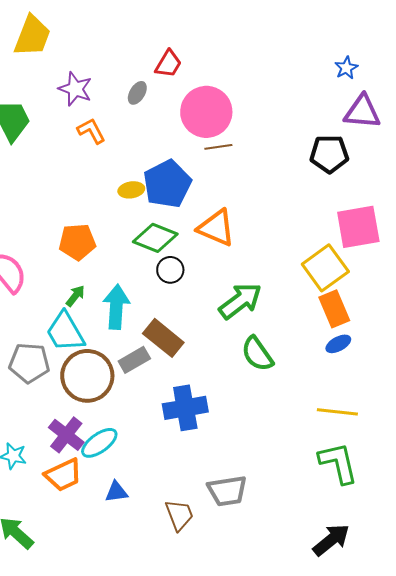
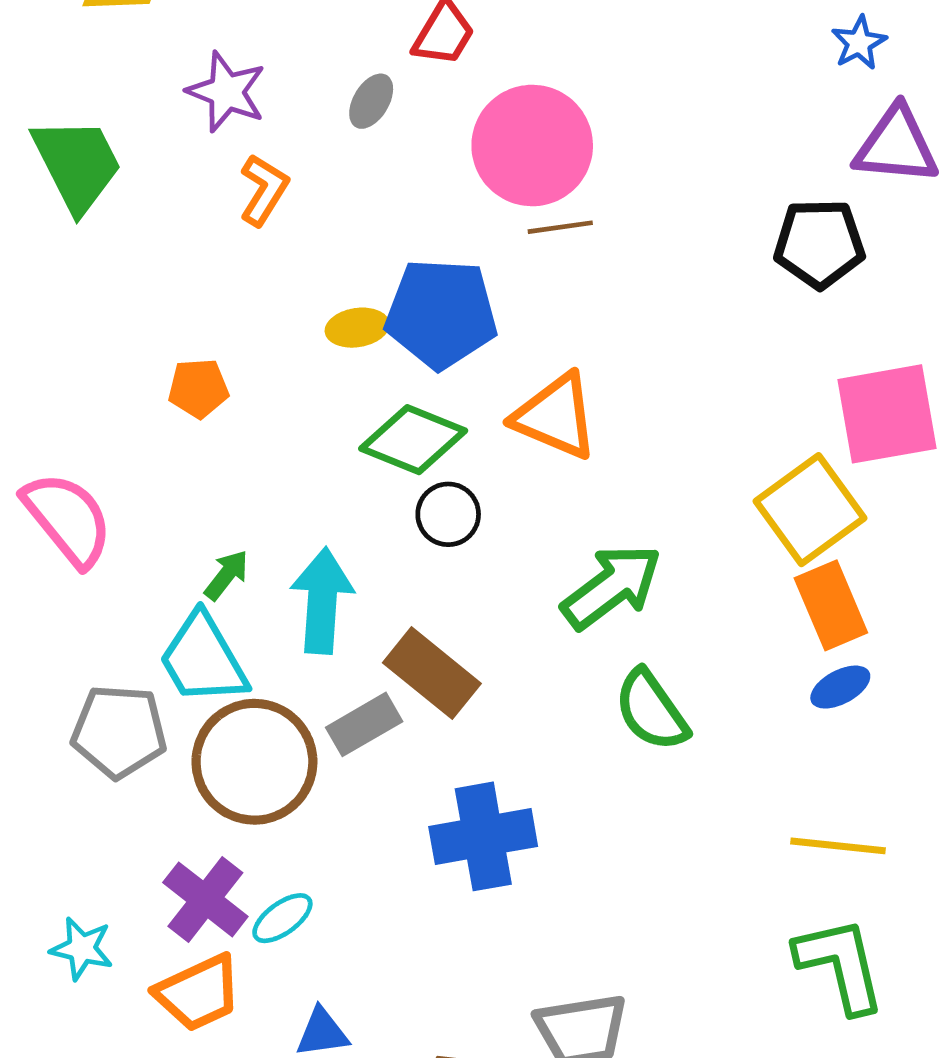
orange L-shape: (91, 131) -> (264, 190), turned 60
blue pentagon: (167, 184) -> (441, 314), turned 30
orange pentagon: (77, 242) -> (198, 388), moved, size x0.7
cyan ellipse: (99, 443) -> (282, 918), size x0.7

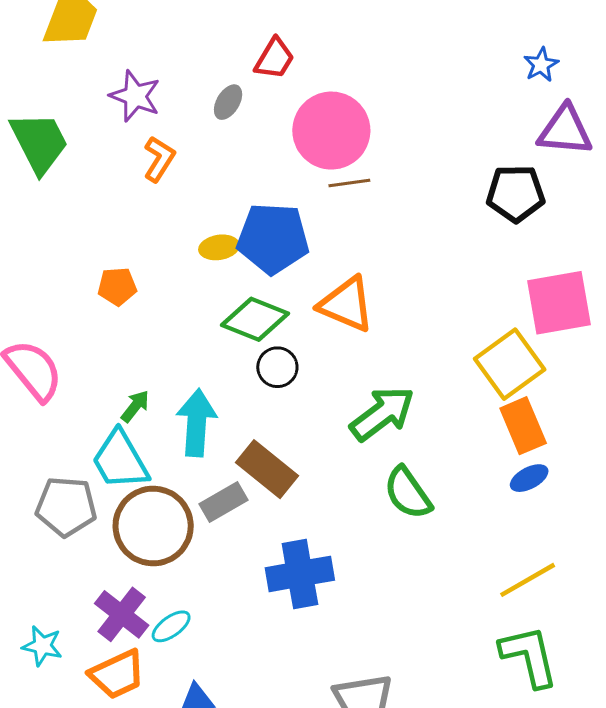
yellow line: (838, 846) -> (528, 580), turned -36

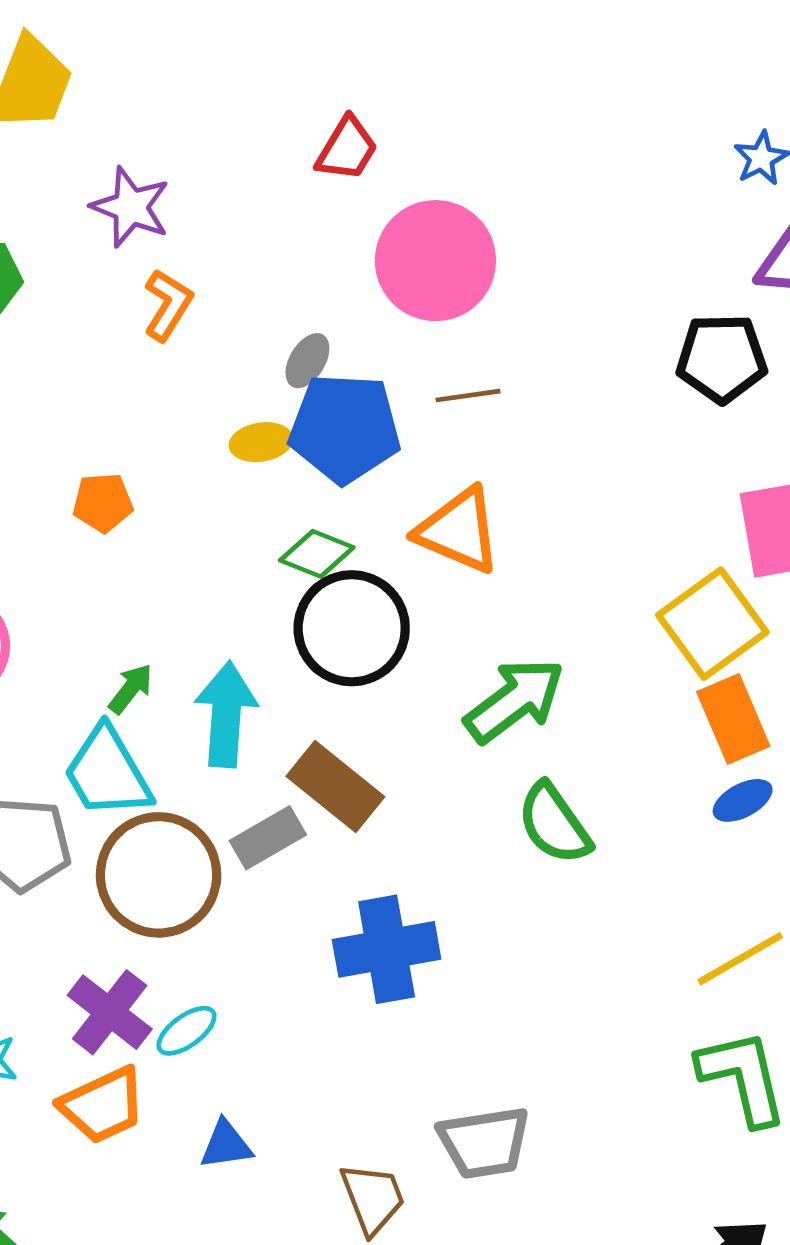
gray ellipse: (228, 102) -> (307, 361), moved
brown line: (349, 183) -> (468, 396), moved
green diamond: (255, 319) -> (317, 554), size x0.7
black circle: (277, 367) -> (352, 628), size x1.8

